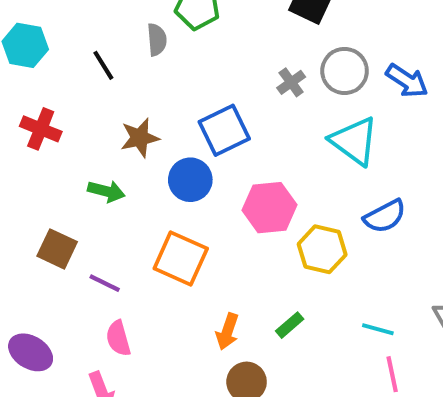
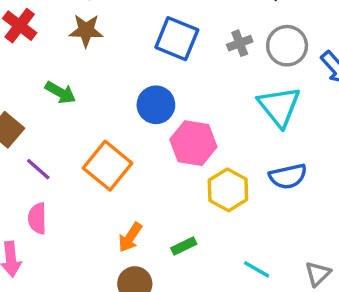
blue square: (224, 130) -> (177, 39), moved, turned 33
brown star: (140, 138) -> (86, 31), moved
blue circle: (190, 180) -> (156, 105), moved

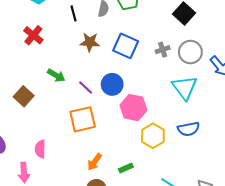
brown star: (86, 31) -> (90, 42), moved
orange square: (108, 166) -> (83, 119), turned 36
purple line: (38, 169) -> (86, 87), moved

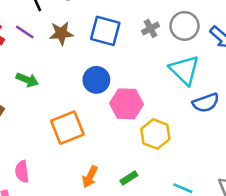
purple line: (86, 87) -> (25, 32), moved
blue semicircle: (188, 129) -> (206, 103), moved

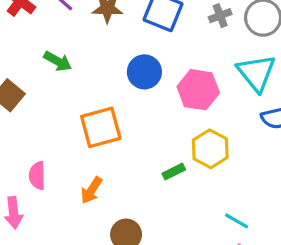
pink hexagon: (127, 104) -> (198, 90), moved
orange arrow: (90, 177) -> (91, 190), moved
green rectangle: (129, 178) -> (174, 172), moved

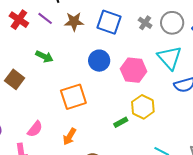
gray cross: (220, 16) -> (145, 23), turned -32
pink semicircle: (37, 176) -> (35, 129), turned -138

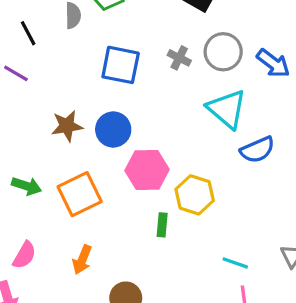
brown star: (74, 22) -> (67, 126), moved
green arrow: (44, 57) -> (27, 186), moved
pink hexagon: (134, 70) -> (147, 170), moved
green rectangle: (121, 122) -> (162, 225), turned -48

